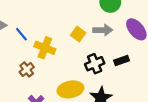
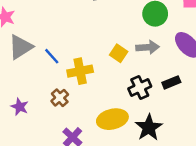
yellow cross: (45, 48) -> (80, 71), turned -30

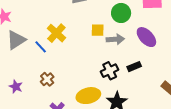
yellow square: (119, 53) -> (98, 30), moved, turned -32
yellow cross: (80, 71) -> (56, 33), moved, turned -36

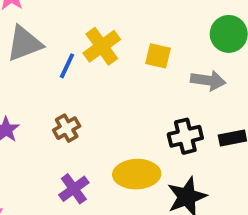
yellow square: (98, 30) -> (158, 56), moved
blue line: (41, 47) -> (67, 66), turned 56

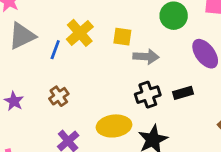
gray arrow: (208, 80) -> (146, 57), moved

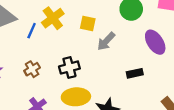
gray arrow: (146, 57) -> (106, 41), turned 126
black cross: (148, 95) -> (69, 67), moved

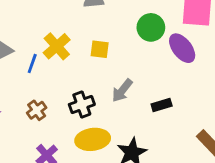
gray arrow: (106, 41) -> (122, 91), moved
purple ellipse: (155, 42) -> (182, 48), moved

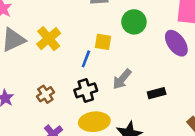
green circle: (151, 27) -> (134, 22), moved
yellow cross: (57, 46) -> (49, 39), moved
blue line: (32, 64) -> (86, 59), moved

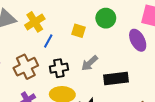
blue line: (86, 59) -> (48, 41), moved
black rectangle: (157, 93) -> (116, 78), size x1.6
brown cross: (45, 94) -> (26, 67), size x1.6

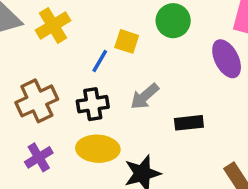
blue line: (48, 41) -> (100, 61), moved
black rectangle: (116, 78) -> (189, 123), size x0.7

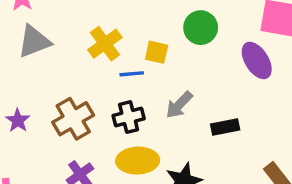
yellow cross: (53, 25) -> (105, 44), moved
blue line: (100, 61) -> (132, 74), turned 60

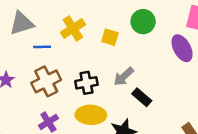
blue line: (132, 74) -> (42, 47), moved
black rectangle: (225, 127) -> (142, 97), moved, turned 48

